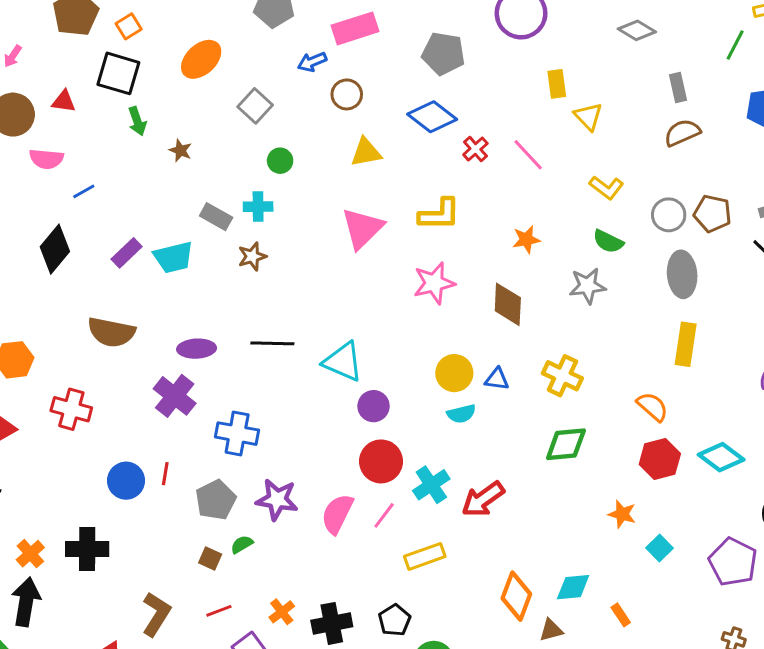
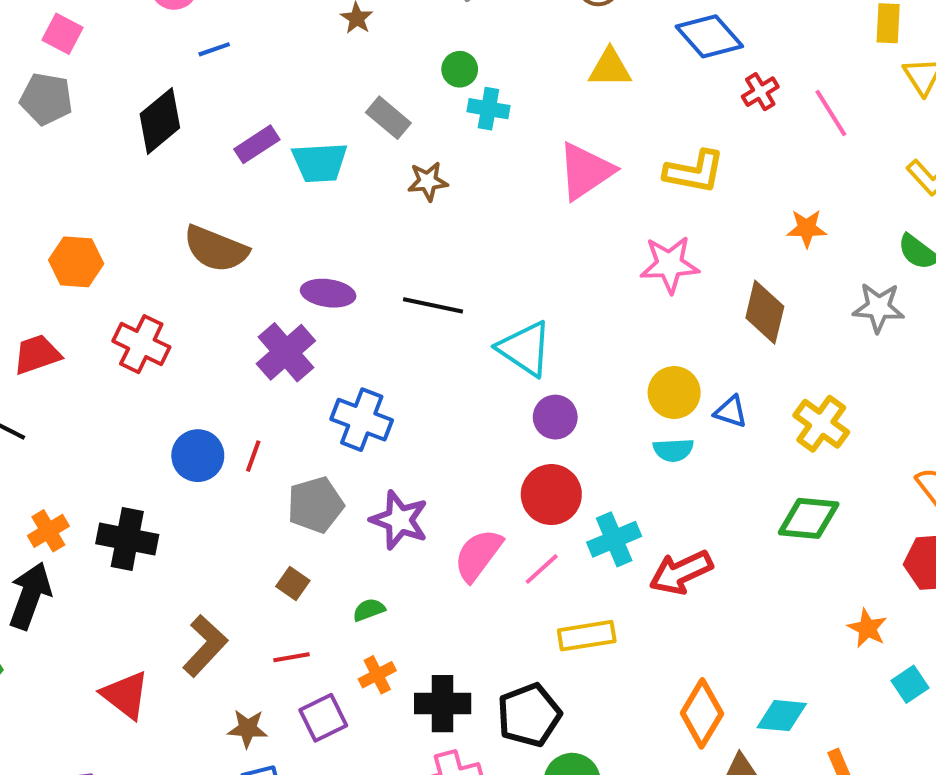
green circle: (280, 161) -> (460, 69), moved
cyan cross: (258, 207) -> (488, 109), moved
green semicircle: (242, 544) -> (369, 610), moved
black pentagon: (394, 620) -> (529, 715), size x1.4

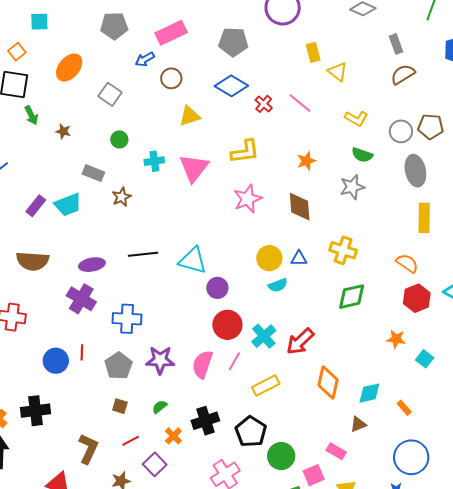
cyan cross: (488, 109) -> (154, 161), moved
black cross: (443, 704) -> (205, 421), moved
orange diamond: (702, 713) -> (328, 383), moved

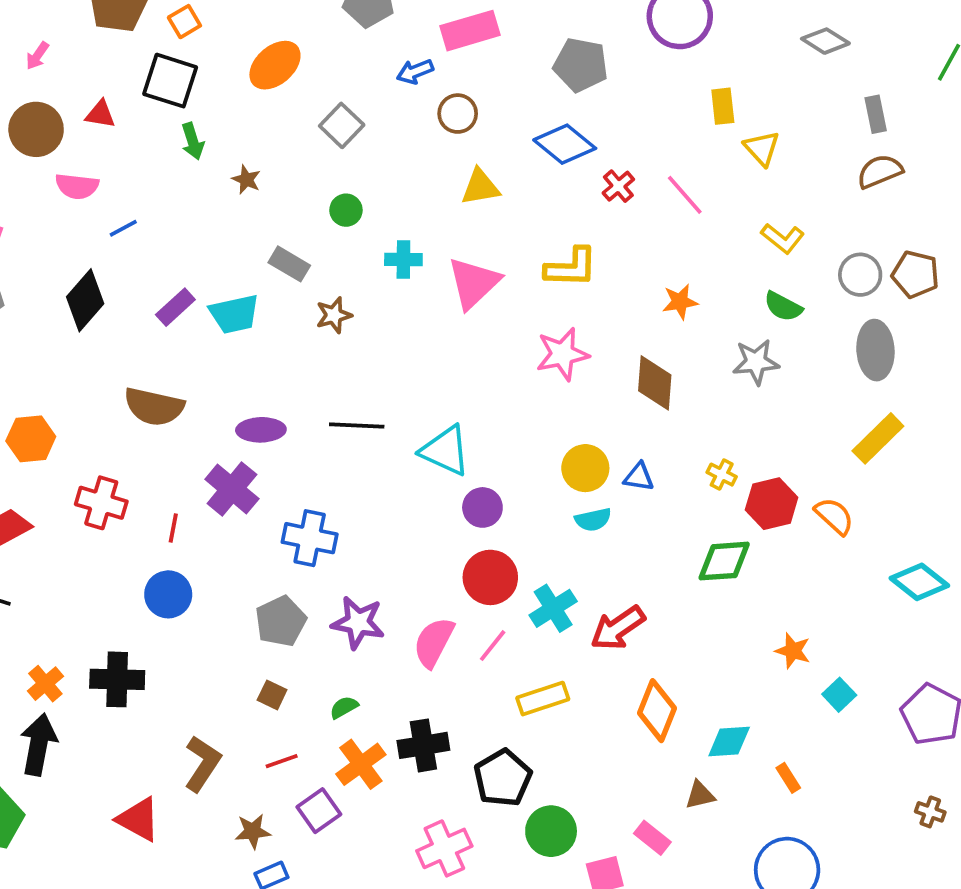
yellow rectangle: (424, 218) -> (878, 438), turned 36
yellow cross: (343, 250) -> (722, 475), size x0.6
red hexagon: (417, 298) -> (772, 504), moved
red line: (82, 352) -> (173, 528), moved
orange cross: (173, 436) -> (361, 764), size x1.5

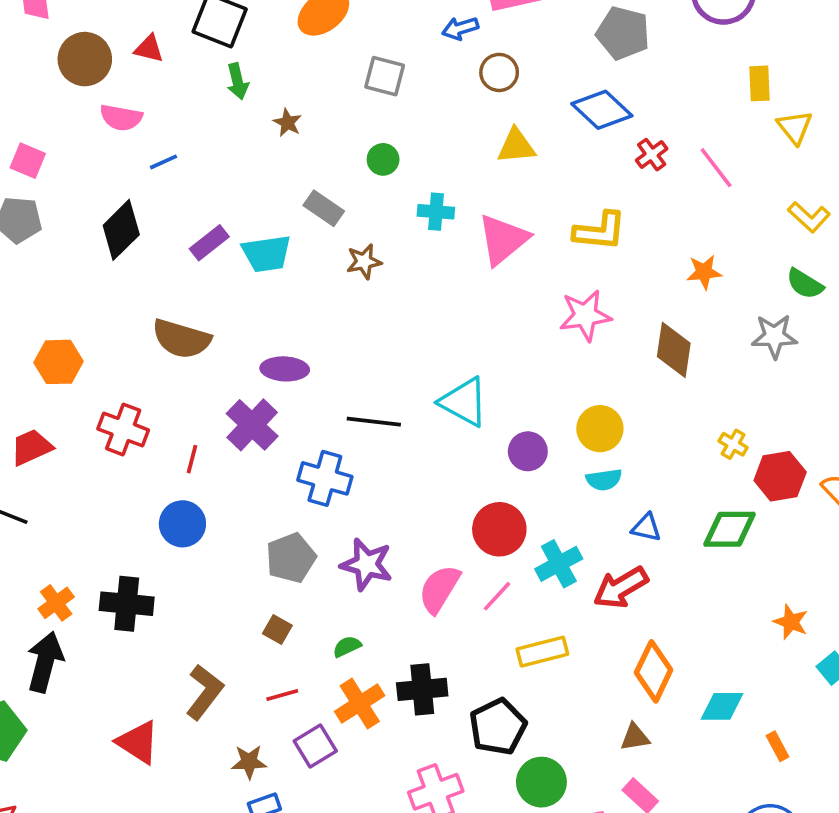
gray square: (342, 125) -> (385, 76), turned -33
black line: (357, 425) -> (374, 422), moved
blue triangle: (639, 477) -> (646, 528), moved
purple circle: (482, 507) -> (528, 451), moved
brown triangle: (700, 795) -> (635, 737), moved

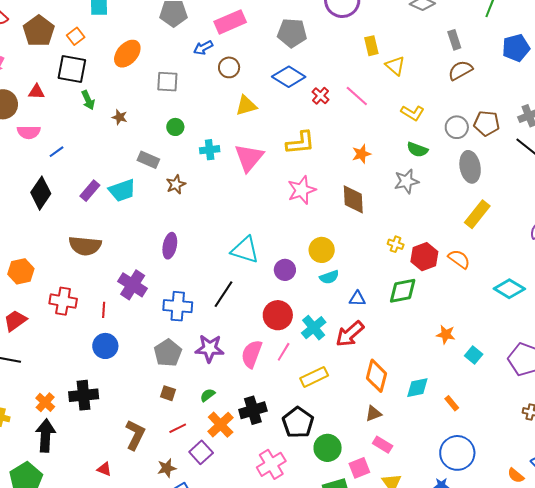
purple ellipse: (285, 369) -> (170, 246), moved, turned -70
black line: (374, 422) -> (224, 294), moved, turned -52
red triangle: (138, 742) -> (104, 469), size x0.6

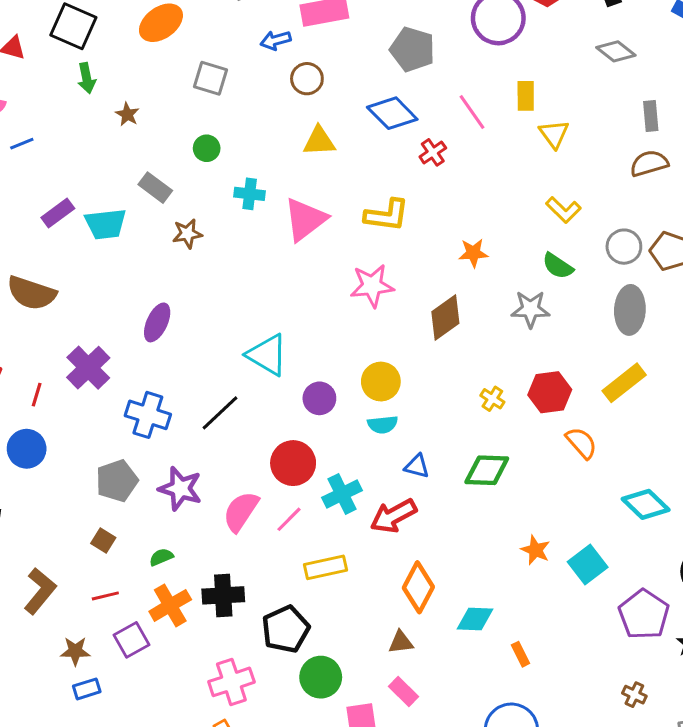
pink line: (357, 96) -> (472, 112), moved
brown diamond: (353, 199) -> (445, 318), turned 44
red hexagon: (424, 257) -> (550, 392), moved
cyan square: (474, 355) -> (588, 564), moved, size x1.4

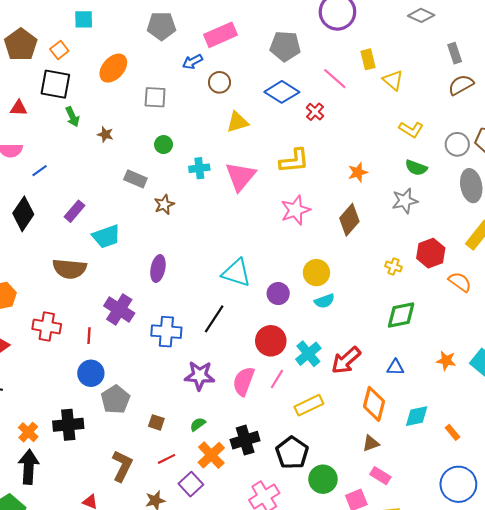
cyan trapezoid: (106, 224) -> (106, 236), moved
blue triangle: (417, 466) -> (395, 367), moved
gray pentagon: (117, 481) -> (115, 399), moved

